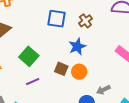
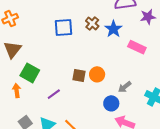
blue star: (77, 47) -> (113, 29), moved
green square: (29, 56) -> (30, 73), moved

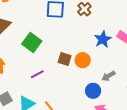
blue star: (113, 29) -> (103, 39), moved
green square: (30, 73) -> (32, 42), moved

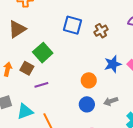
brown square: (65, 59) -> (27, 68), moved
blue circle: (93, 91) -> (87, 104), moved

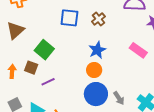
blue star: (113, 64) -> (97, 50), moved
gray arrow: (111, 101) -> (119, 98), moved, turned -96
blue circle: (87, 104) -> (96, 94), size x1.5

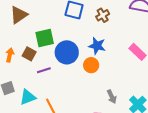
green square: (44, 50) -> (45, 38), turned 30
blue star: (97, 50) -> (97, 46), turned 30
blue circle: (96, 94) -> (67, 52), moved

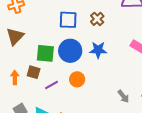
green square: (45, 38) -> (45, 53), turned 30
blue circle: (67, 52) -> (70, 51), moved
orange circle: (91, 65) -> (77, 79), moved

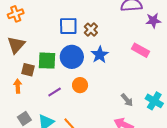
brown cross: (97, 19) -> (91, 30), moved
blue star: (98, 50) -> (100, 55), turned -30
brown square: (34, 72) -> (28, 70), moved

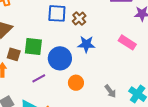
blue star: (100, 55) -> (86, 44), turned 30
blue circle: (72, 57) -> (60, 58), moved
orange circle: (80, 85) -> (76, 83), moved

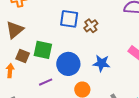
blue star: (86, 44) -> (101, 63), moved

